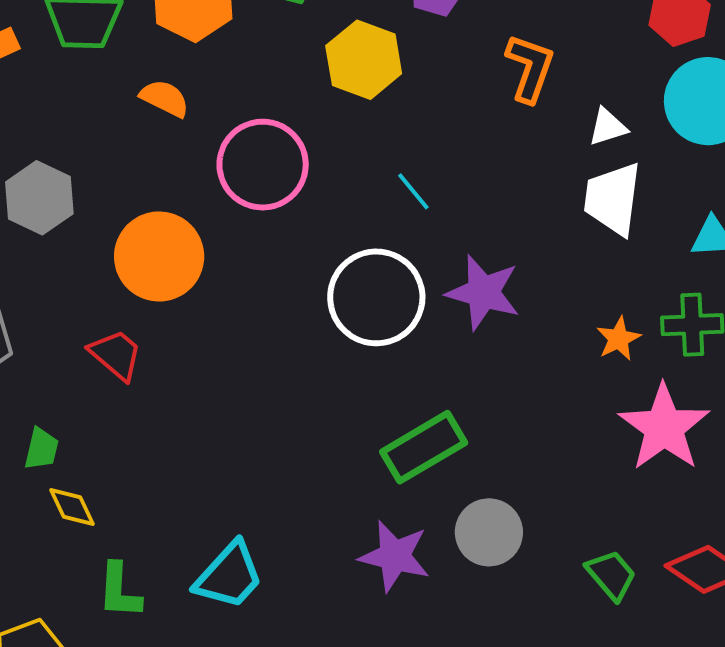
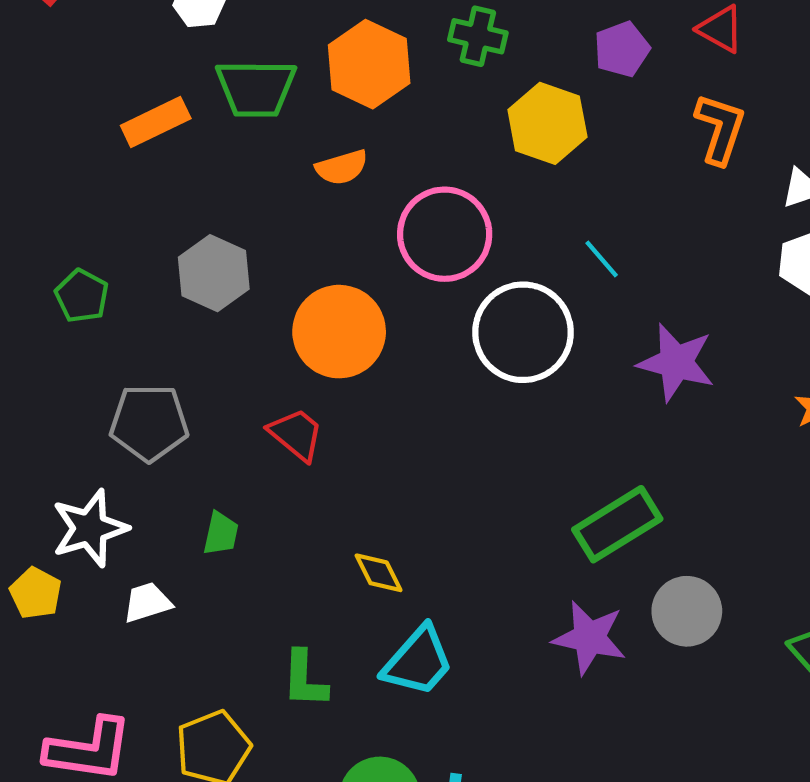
orange semicircle: (165, 98) -> (342, 167), turned 138
white circle: (376, 297) -> (523, 332), moved
yellow diamond: (72, 507) -> (379, 573), moved

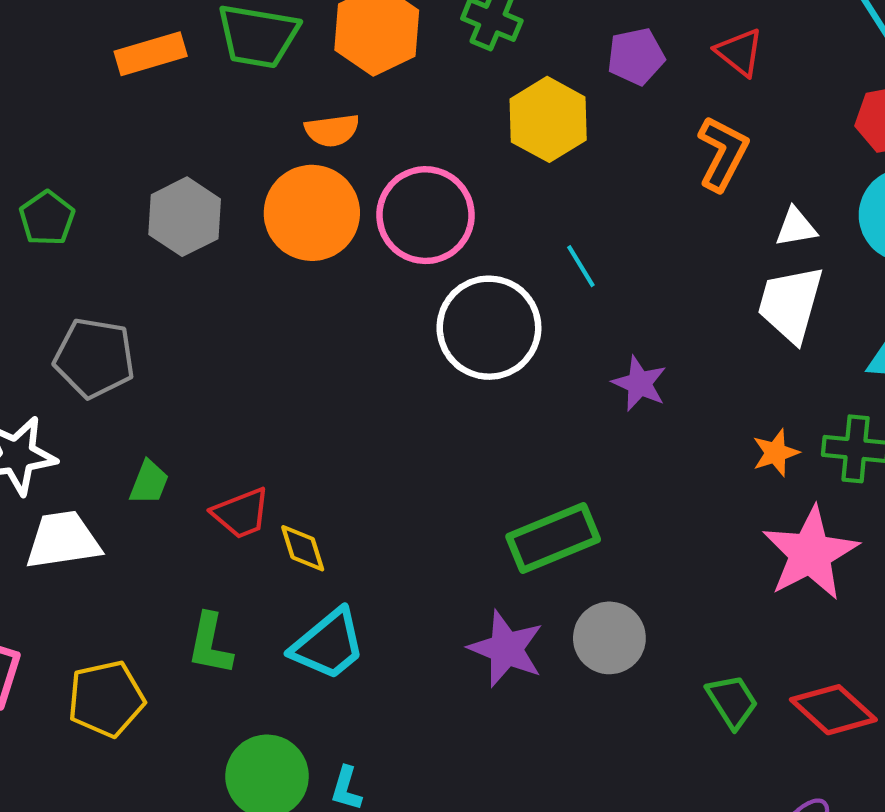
orange circle: (339, 332) -> (312, 213), moved
purple star: (676, 362) -> (639, 383), size x0.7
red trapezoid: (296, 434) -> (241, 513), moved, turned 110
white trapezoid: (147, 602) -> (63, 540), size x1.5

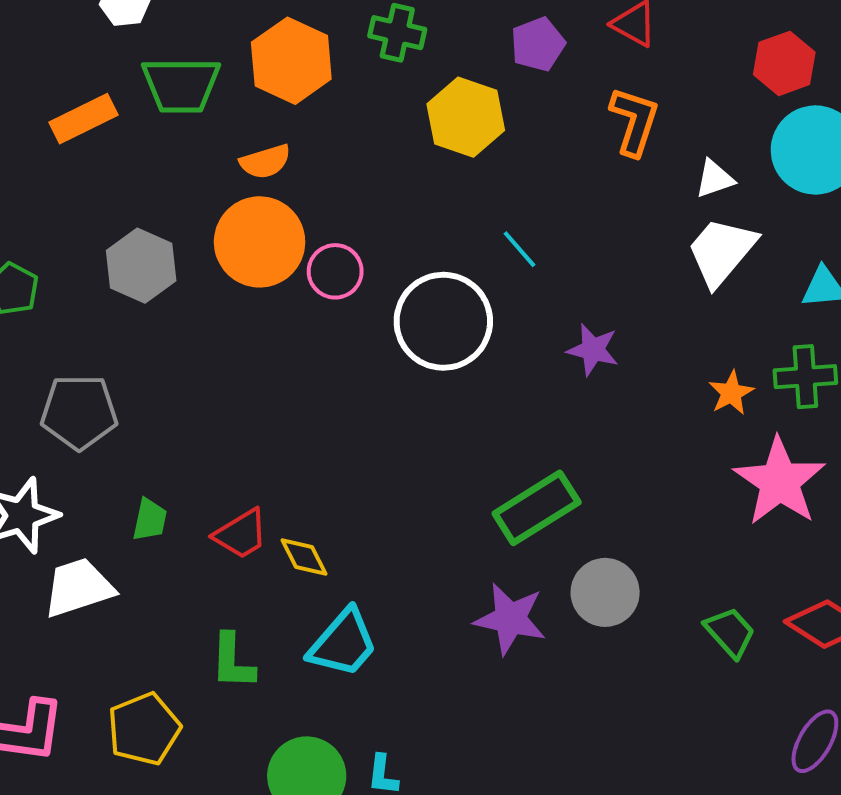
pink circle: (426, 215) -> (335, 271), moved, size x0.6
white trapezoid: (790, 304) -> (721, 251), turned 34

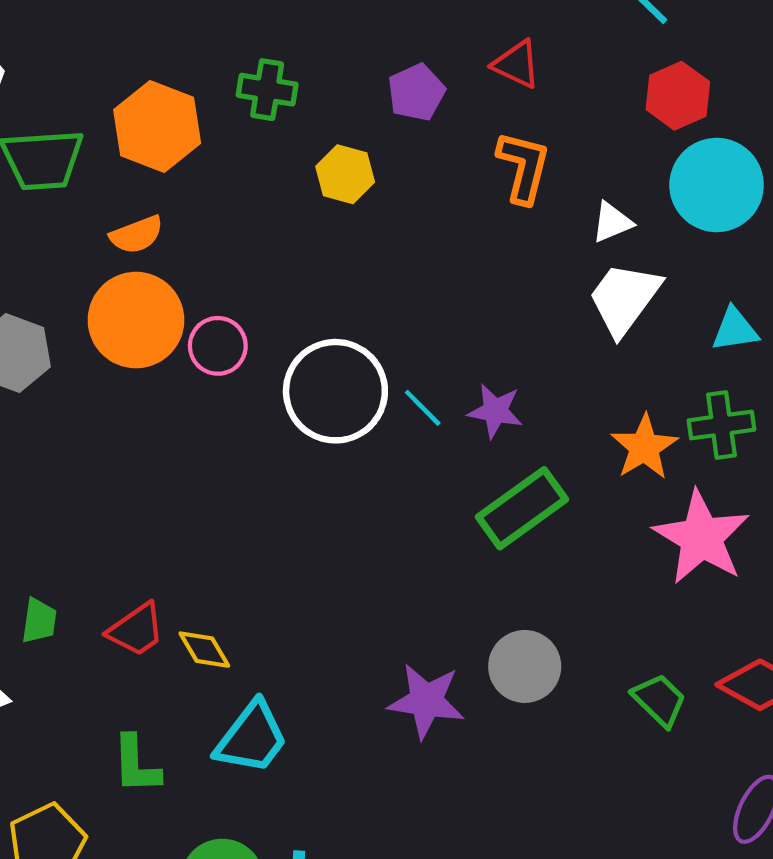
yellow hexagon: (466, 117) -> (345, 174), size x0.7
cyan line: (520, 249) -> (423, 408), moved
orange star: (731, 393) -> (644, 447), size x1.4
green rectangle: (537, 508) -> (522, 508), moved

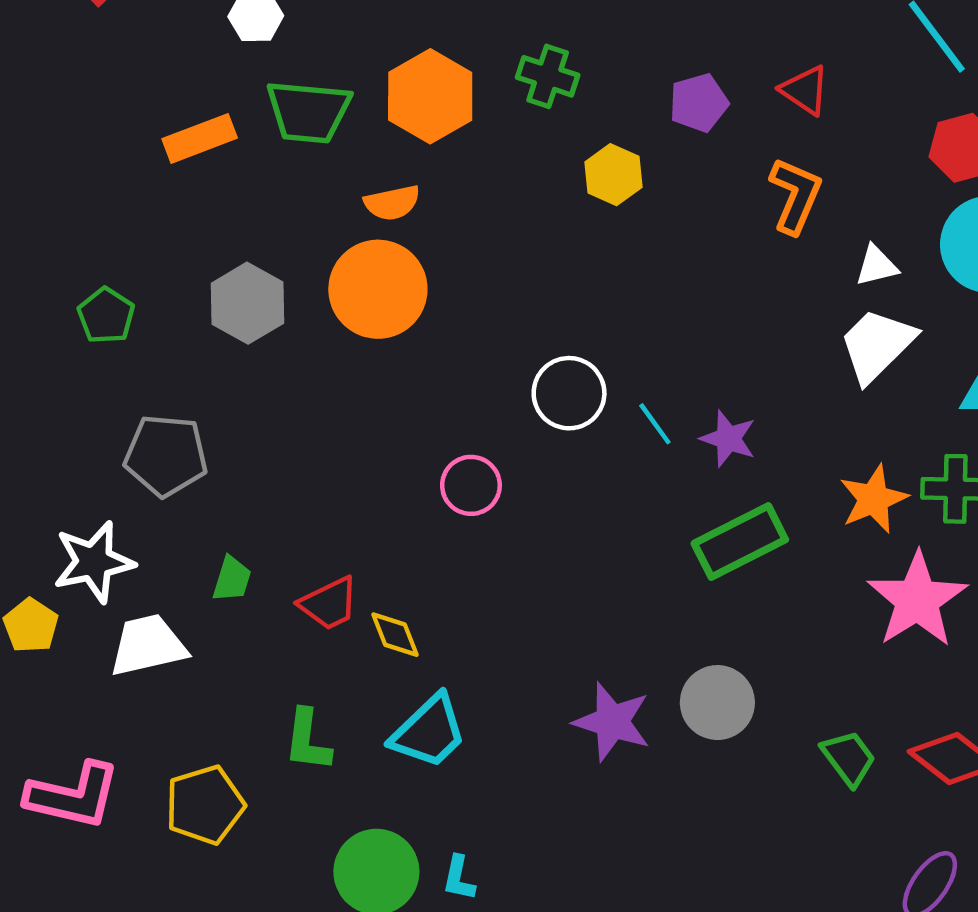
pink circle: (218, 346) -> (471, 485), moved
white circle: (335, 391) -> (569, 393), size x0.7

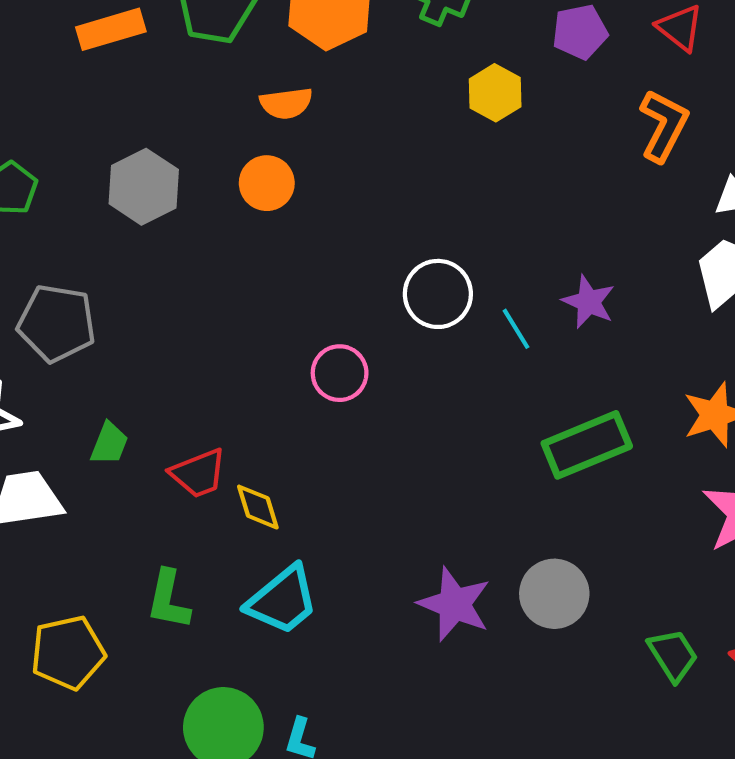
orange circle: (378, 289) -> (267, 183), size x0.6
purple star: (728, 439) -> (589, 302), moved

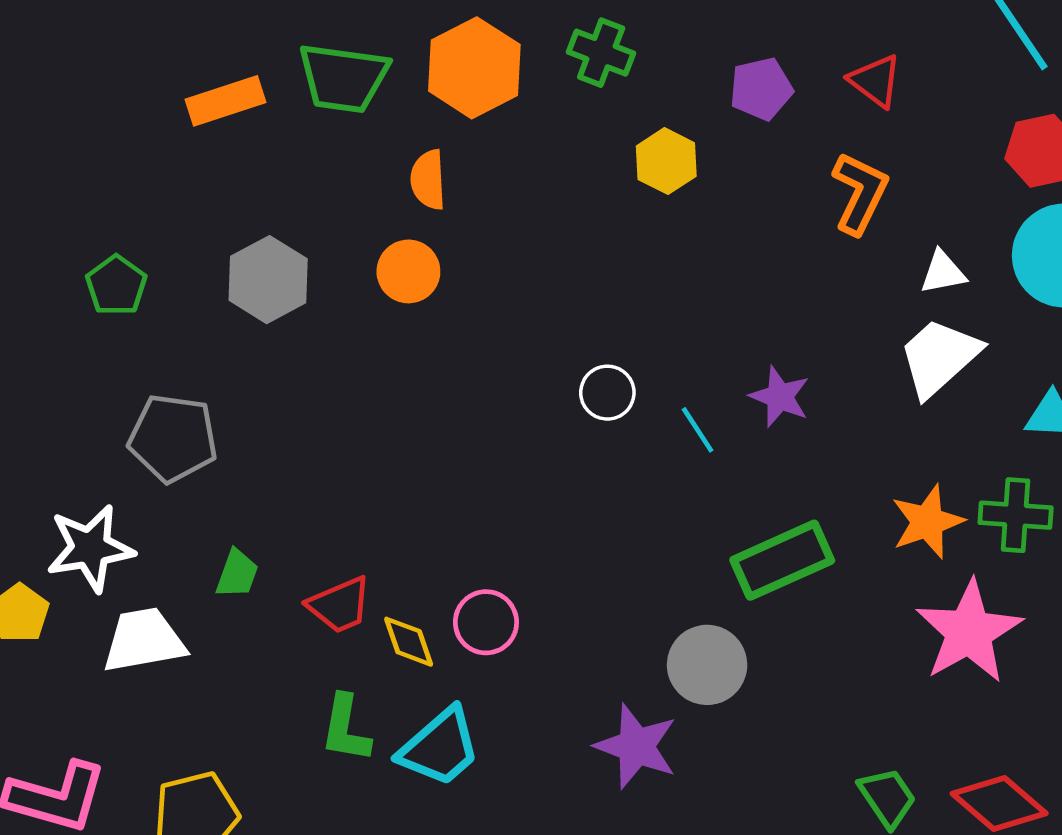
orange semicircle: (286, 103) -> (428, 180), turned 96
white circle: (438, 294) -> (607, 393), size x0.7
pink circle: (340, 373) -> (486, 622), moved
gray circle: (554, 594) -> (707, 665), moved
green L-shape: (168, 600) -> (346, 729), moved

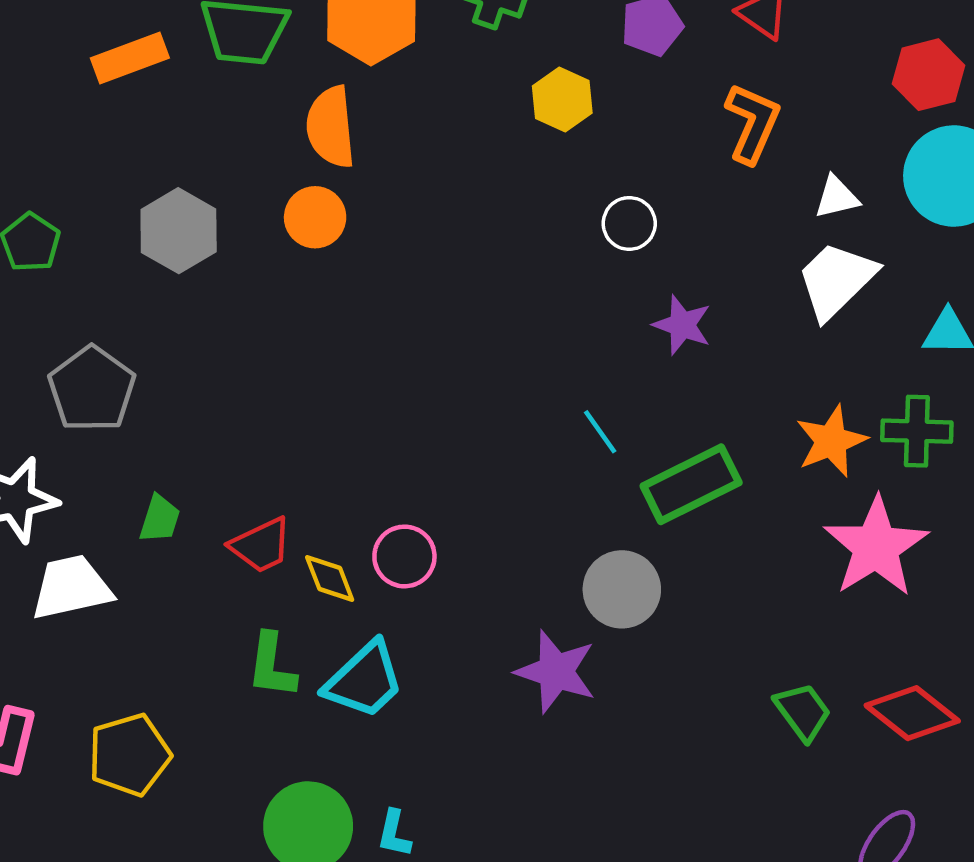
orange semicircle: (428, 180) -> (331, 127), size x1.4
white circle: (607, 393) -> (629, 223), moved
cyan line: (698, 430) -> (600, 432), moved
gray pentagon: (173, 438) -> (92, 389), turned 30

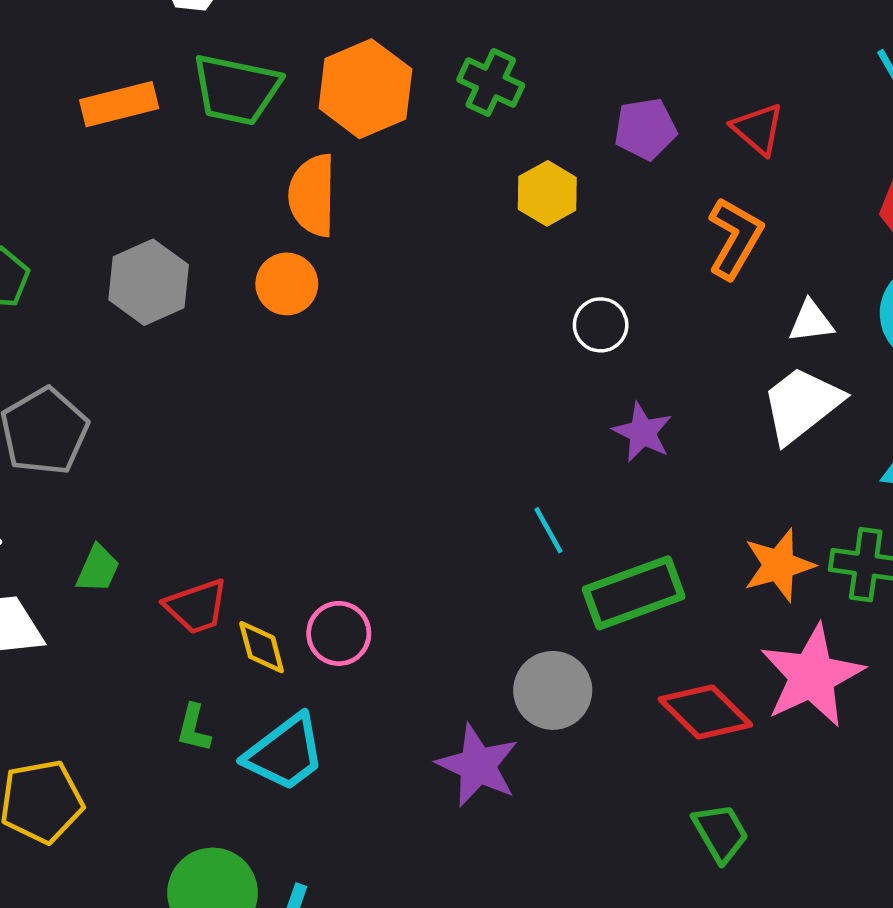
green L-shape: (272, 666) -> (194, 728), size x0.7
red diamond: (912, 713) -> (705, 712), moved

